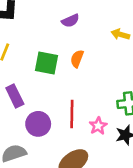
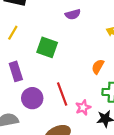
orange semicircle: (77, 59) -> (98, 67), moved
red line: (72, 114) -> (62, 94), turned -30

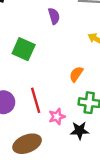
purple semicircle: (73, 14) -> (54, 16), turned -96

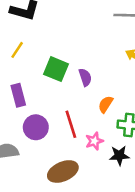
purple semicircle: (54, 16) -> (85, 77), moved
orange semicircle: (76, 74) -> (106, 104), moved

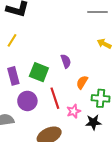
green square: (56, 69) -> (39, 72), moved

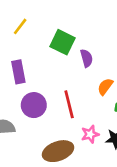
green square: (39, 72) -> (62, 42), moved
pink star: (74, 111) -> (90, 134), moved

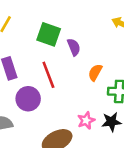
red line: (69, 104) -> (48, 75), moved

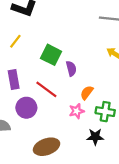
red line: (48, 75) -> (46, 89), turned -40
pink star: (86, 120) -> (77, 111), moved

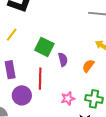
red line: (46, 89) -> (40, 79), turned 55
orange semicircle: (87, 93) -> (88, 66), moved

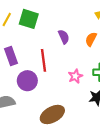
green square: (44, 47) -> (29, 19), moved

